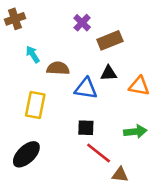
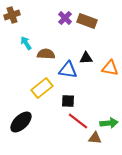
brown rectangle: (110, 40) -> (87, 21), moved, turned 42
yellow rectangle: (35, 105) -> (42, 88), moved, turned 40
green arrow: (135, 132) -> (109, 123), moved

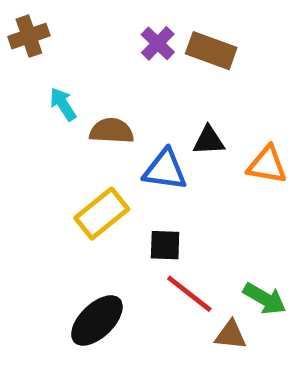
black ellipse: (21, 122) -> (97, 320), moved
green arrow: (109, 123) -> (265, 299), turned 36

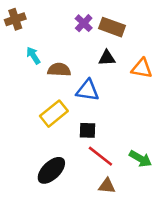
black triangle: (209, 141) -> (107, 58), moved
orange triangle: (267, 165) -> (142, 68), moved
brown triangle: (231, 335) -> (107, 186), moved

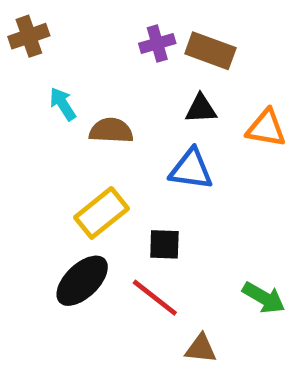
purple cross: (84, 23) -> (157, 43), turned 30
blue triangle: (88, 90) -> (191, 169), moved
red line: (100, 156) -> (155, 298), moved
black ellipse: (51, 170) -> (82, 281), moved

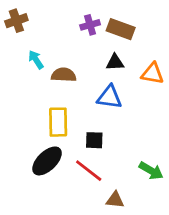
yellow rectangle: (101, 213) -> (58, 122), turned -52

